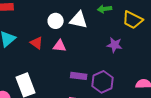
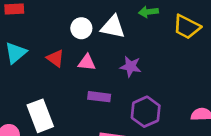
purple star: (115, 45) -> (131, 67), moved
purple rectangle: (79, 76) -> (99, 97), moved

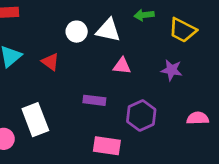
pink triangle: (87, 62) -> (122, 66), moved
purple star: (131, 67) -> (172, 70), moved

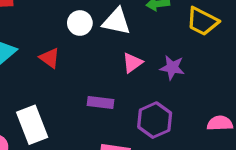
pink triangle: (122, 66) -> (132, 63), turned -42
purple star: (172, 70) -> (172, 68), moved

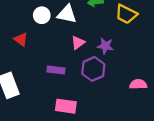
purple hexagon: (155, 120) -> (93, 69), moved

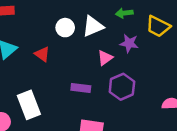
white triangle: (67, 14) -> (93, 26), turned -35
purple star: (105, 46) -> (129, 43), moved

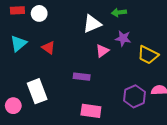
yellow trapezoid: (158, 26) -> (148, 55), moved
white circle: (65, 28) -> (39, 13), moved
purple hexagon: (122, 87) -> (134, 96), moved

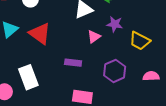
red triangle: (48, 48) -> (40, 34), size x1.6
purple hexagon: (134, 96) -> (115, 71), moved

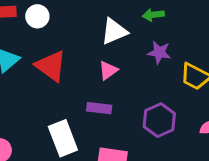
pink triangle: (94, 37) -> (108, 70), moved
white rectangle: (28, 77) -> (63, 138), moved

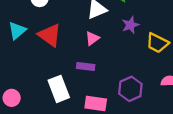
purple star: (159, 52) -> (130, 25), turned -30
purple hexagon: (159, 120) -> (130, 89), moved

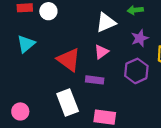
red triangle: (50, 35) -> (69, 60), moved
purple hexagon: (130, 89) -> (136, 71), moved

